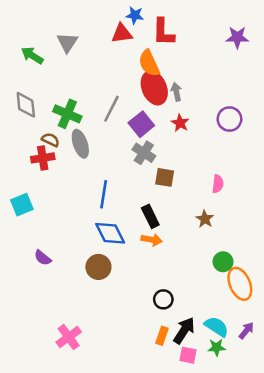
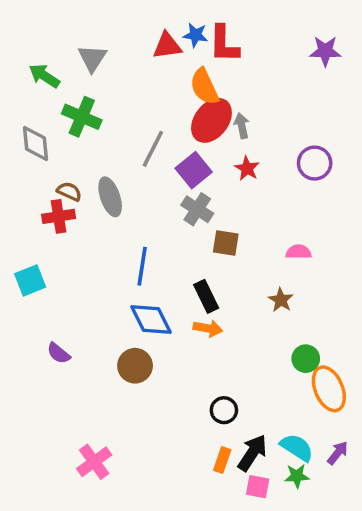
blue star: (135, 15) -> (195, 35), moved
red ellipse: (154, 88) -> (211, 120), turned 60
green cross: (67, 114) -> (82, 117), moved
pink semicircle: (218, 184) -> (299, 252), turned -96

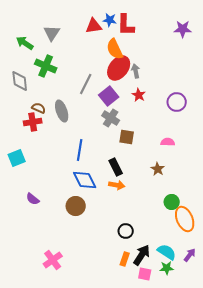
purple circle: (315, 163) -> (177, 102), moved

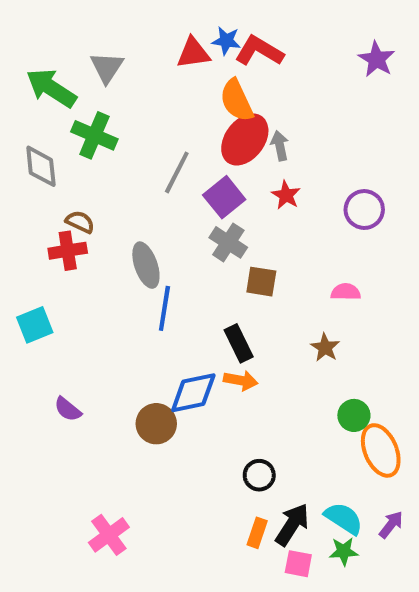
red L-shape: (126, 25) -> (259, 51), turned 120
purple star: (183, 29) -> (377, 59), turned 30
green arrow: (25, 43) -> (51, 88), size x1.4
gray ellipse: (62, 111) -> (146, 265), moved
blue diamond: (85, 180) -> (193, 393), moved, turned -75

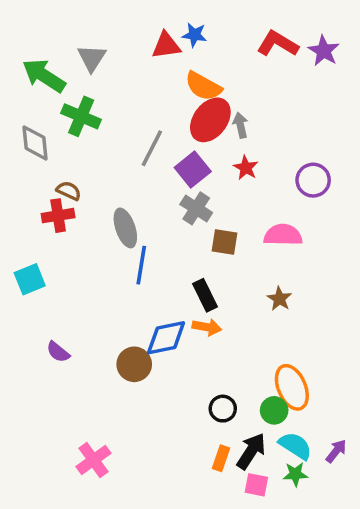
red L-shape: (259, 51) -> (278, 44), moved
orange semicircle: (237, 100) -> (203, 86), turned -36
pink semicircle: (346, 292) -> (283, 235), moved, size x1.5
green circle: (354, 415) -> (274, 410), moved
orange ellipse: (381, 450) -> (292, 387), moved

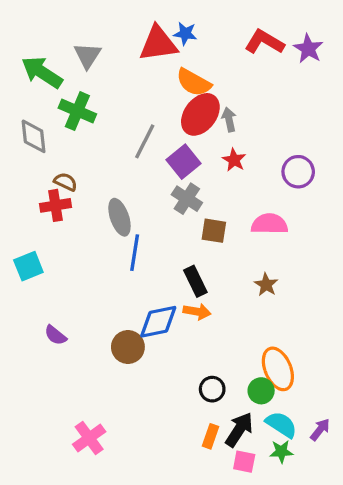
red triangle: (166, 45) -> (158, 44), size x1.4

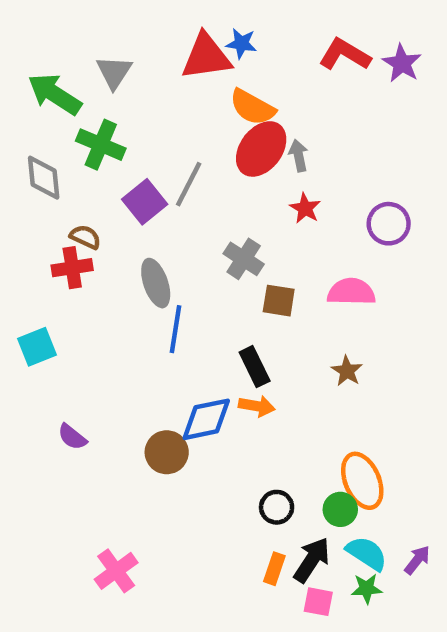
purple square: (184, 162) -> (145, 202), moved

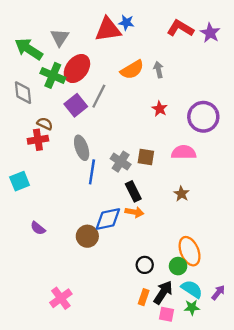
orange semicircle: (252, 107) -> (132, 70), moved, turned -60
red ellipse: (261, 149) -> (77, 69), moved
gray arrow: (299, 156) -> (159, 70), moved
purple circle: (389, 224) -> (203, 117), size x1.4
gray cross: (244, 259) -> (121, 162), moved

